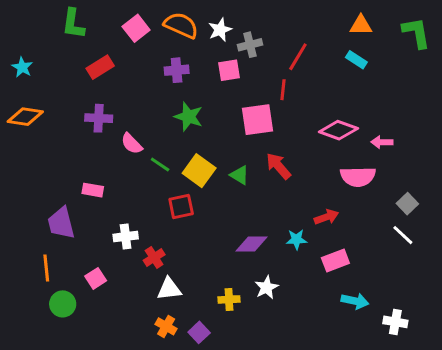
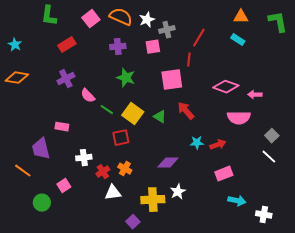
purple cross: (99, 118) -> (66, 79), turned -30
cyan star: (296, 240) -> (197, 143), moved
orange line: (46, 268) -> (23, 171), moved, turned -48
yellow cross: (229, 299) -> (153, 200), size x1.6
orange cross: (166, 326) -> (125, 169), moved

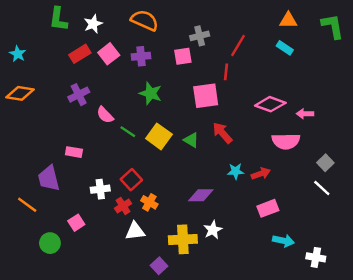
pink square: (91, 19) -> (109, 54), moved
white star: (147, 20) -> (93, 24), moved
red square: (121, 138) -> (131, 180), moved, turned -30

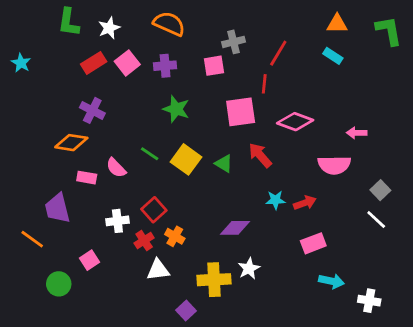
orange diamond: (20, 93) -> (71, 143), moved
purple cross: (79, 95) -> (92, 110), turned -36
pink diamond: (270, 104) -> (295, 122), moved
pink semicircle: (105, 115) -> (116, 168), moved

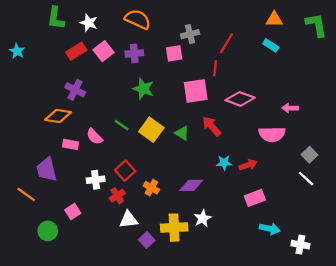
white star: (109, 28) -> (89, 23), turned -30
orange cross: (175, 236) -> (151, 188), moved
purple square: (186, 310) -> (147, 240), moved

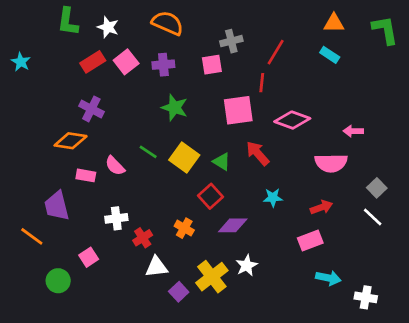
red arrow: (248, 165) -> (321, 207), moved
red square: (125, 171) -> (211, 196), moved
yellow cross: (174, 228) -> (212, 277), turned -35

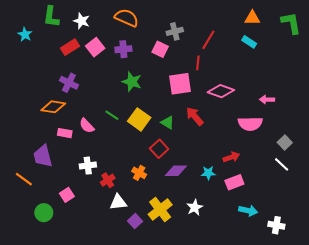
cyan star: (21, 62) -> (25, 35), moved
pink square: (212, 65) -> (160, 49), turned 35
cyan star: (273, 198) -> (208, 173), moved
red arrow: (321, 207) -> (231, 157), moved
white star: (247, 265) -> (195, 207), moved

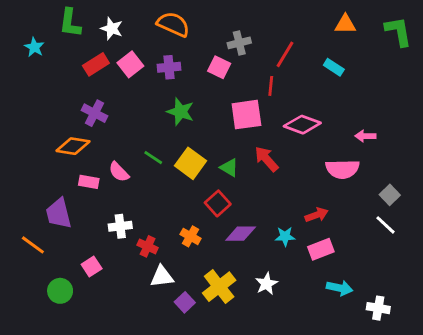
cyan rectangle: (249, 42) -> (334, 67), moved
red cross: (108, 180) -> (148, 246), turned -32

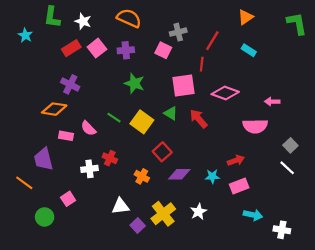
orange triangle: (345, 24) -> (246, 17), moved, turned -35
green triangle: (229, 168) -> (171, 113), moved
red cross: (148, 246) -> (110, 158), moved

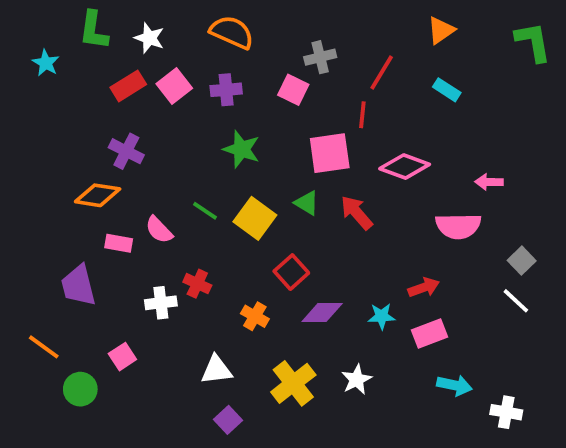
orange line: (24, 183) -> (44, 347), moved
purple square: (138, 226) -> (228, 420), moved

